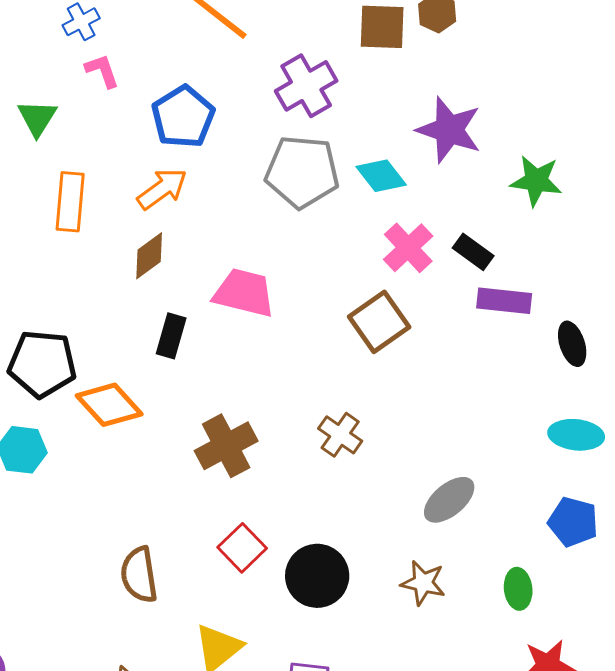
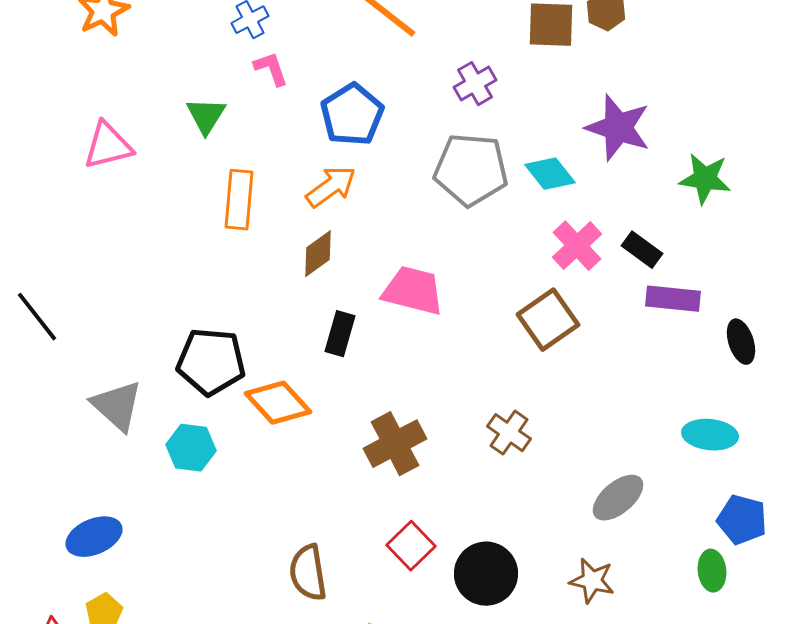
purple cross: (306, 86) -> (475, 84), size x0.7
cyan ellipse: (576, 435) -> (710, 435), moved
green ellipse: (518, 589) -> (712, 571), moved

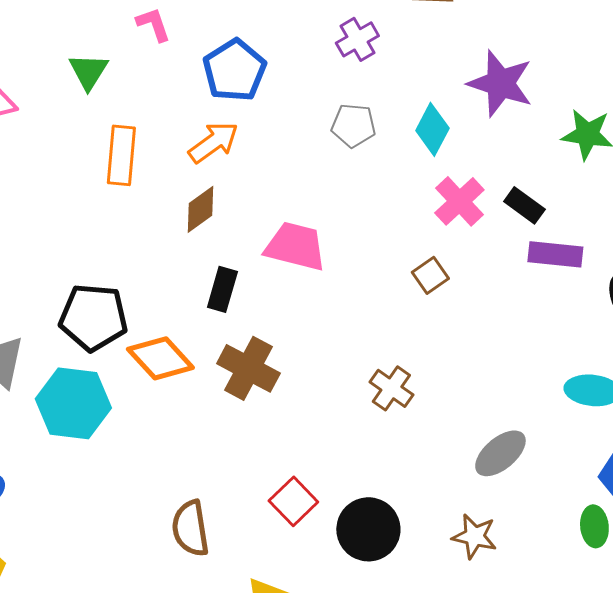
gray pentagon: (471, 170) -> (353, 125), size x0.6
cyan diamond: (550, 174) -> (432, 129), turned 66
brown square: (548, 320) -> (430, 275), size x0.6
brown cross: (395, 444) -> (248, 368), moved, turned -34
cyan hexagon: (191, 448) -> (73, 403), size x1.5

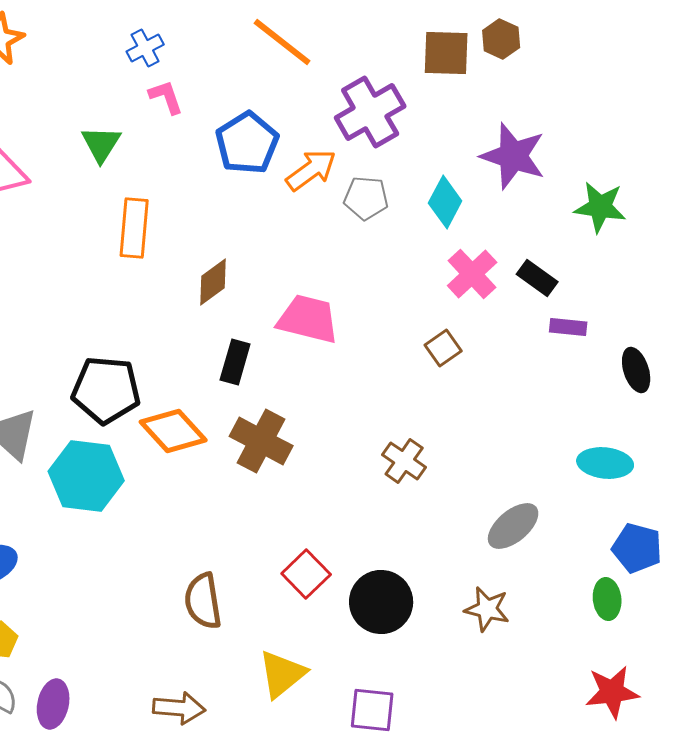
purple cross: (357, 39) -> (370, 112), size x1.6
orange arrow: (213, 142) -> (311, 170), moved
purple rectangle: (555, 254) -> (568, 327), size x0.7

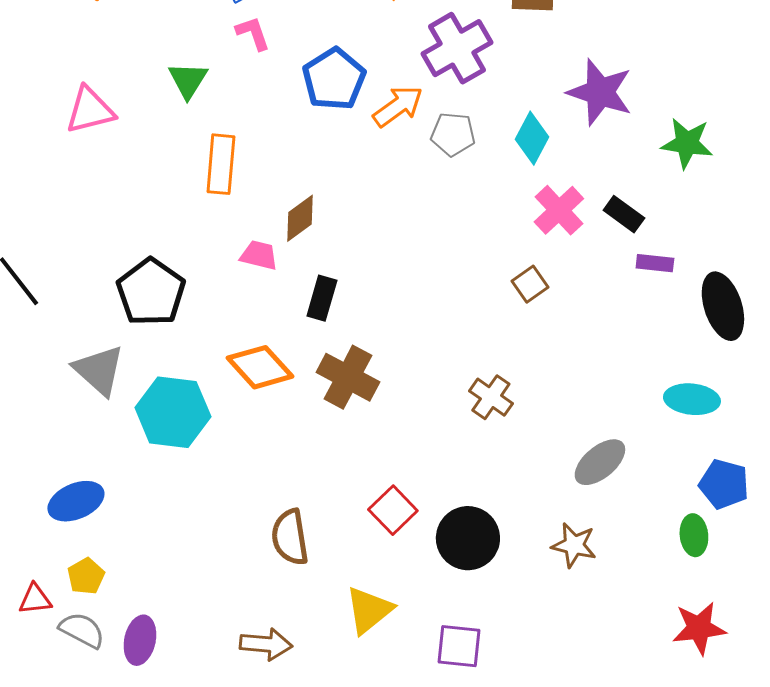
pink trapezoid: (308, 319) -> (259, 255), moved, size x0.6
black ellipse: (636, 370) -> (723, 306), size x1.5
black pentagon: (106, 390) -> (151, 292), moved, turned 30

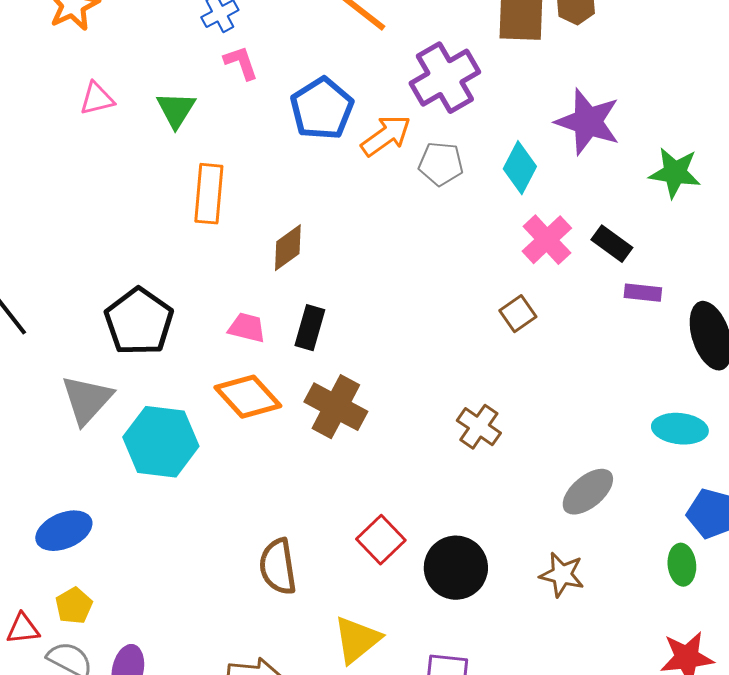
pink triangle: (90, 110) -> (97, 99), moved, size x0.7
pink trapezoid: (259, 255) -> (247, 328), moved
gray triangle: (99, 370) -> (87, 400), turned 30

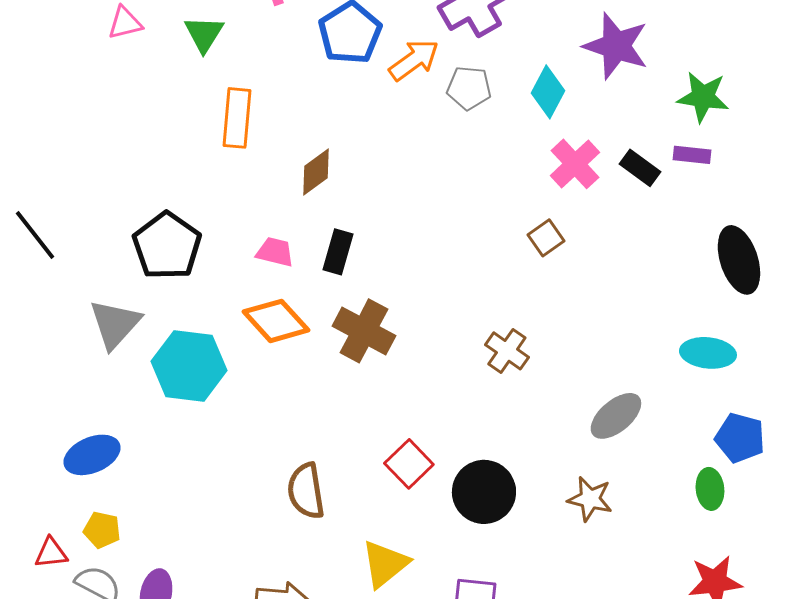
purple rectangle: (643, 293) -> (692, 155), moved
yellow pentagon: (74, 606) -> (102, 530), turned -30

